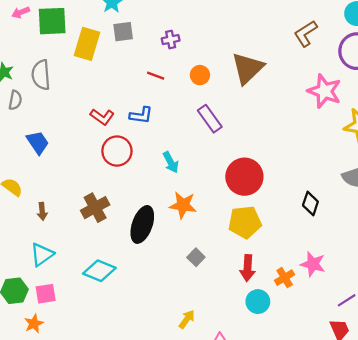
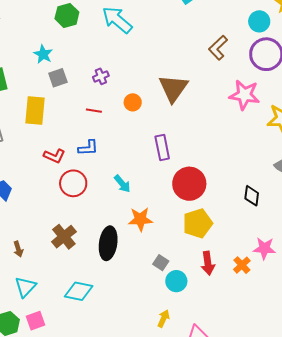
yellow rectangle: (87, 44) -> (35, 110), moved
purple rectangle: (210, 119) -> (162, 148), moved, turned 35
cyan circle: (258, 302) -> (176, 281), moved

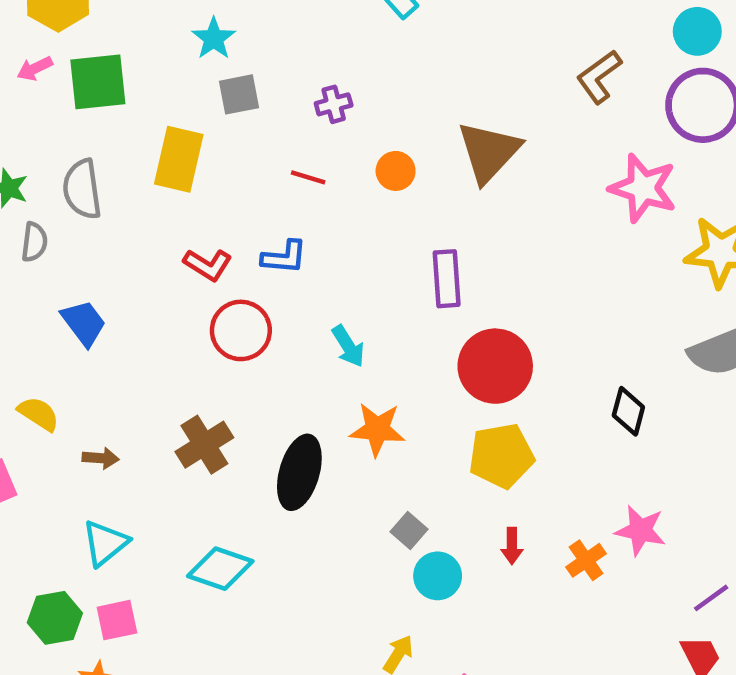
brown arrow: (18, 249) -> (101, 458), turned -77
red arrow: (208, 263) -> (512, 546), size x0.7

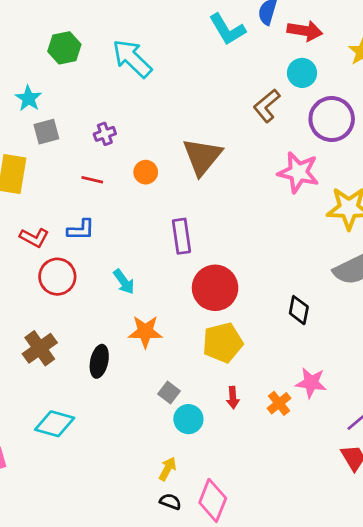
cyan circle: (697, 31) -> (302, 73), moved
black ellipse: (299, 472) -> (99, 361), size x0.7

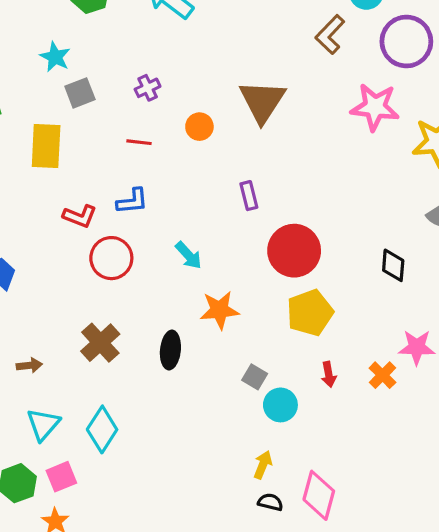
purple rectangle: (182, 236) -> (249, 196), size x0.7
cyan diamond: (55, 424) -> (102, 429), moved, turned -66

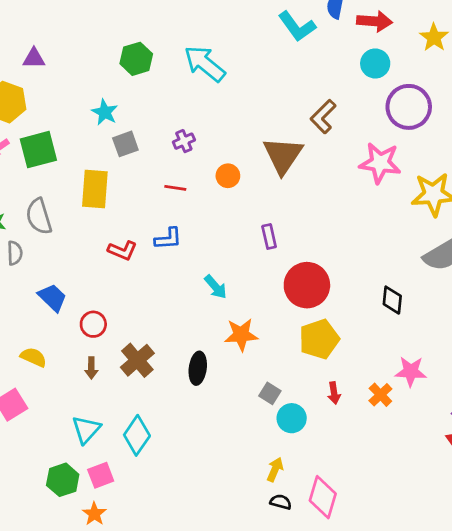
brown L-shape: (330, 35) -> (323, 117), moved
red circle: (111, 258) -> (93, 324), moved, size x0.7
brown arrow: (29, 365) -> (91, 368), moved, turned 95

